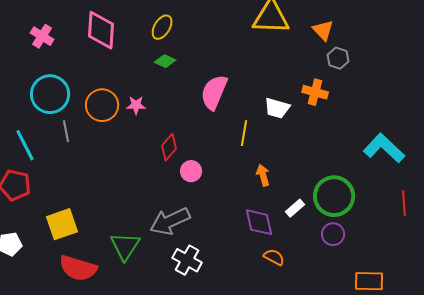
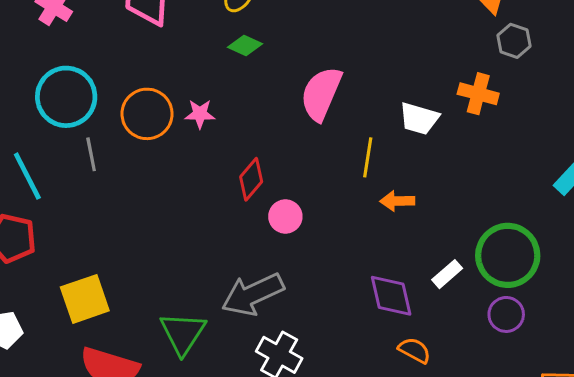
orange arrow: (263, 175) -> (397, 201), moved, turned -75

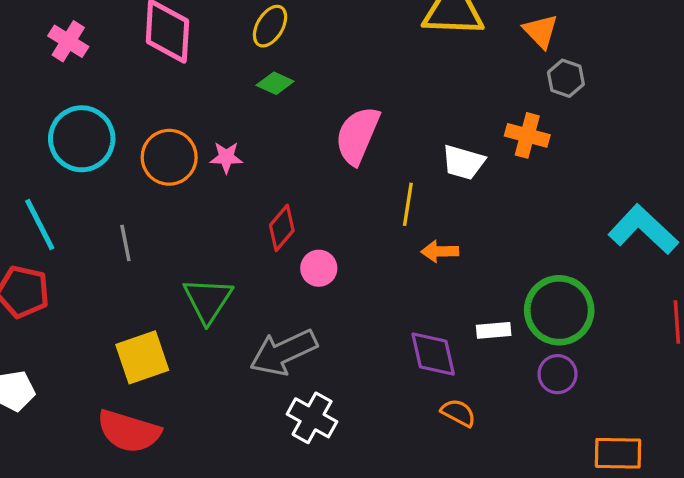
gray line: (91, 154) -> (125, 243), moved
white rectangle: (447, 274) -> (494, 330), turned 36
yellow square: (85, 299) -> (142, 357), moved
green triangle: (183, 333) -> (208, 300), moved

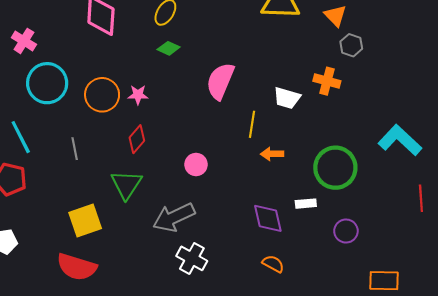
pink cross: (68, 41) -> (24, 41), moved
red diamond: (282, 228) -> (137, 139), moved
green circle: (559, 310) -> (335, 168), moved
orange semicircle: (458, 413) -> (273, 264), moved

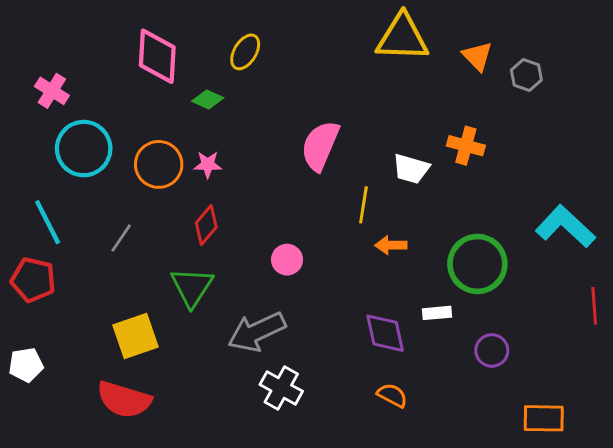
gray hexagon: (351, 45) -> (526, 75), moved
green diamond: (169, 48) -> (208, 100), moved
gray line: (75, 149) -> (121, 238), turned 45

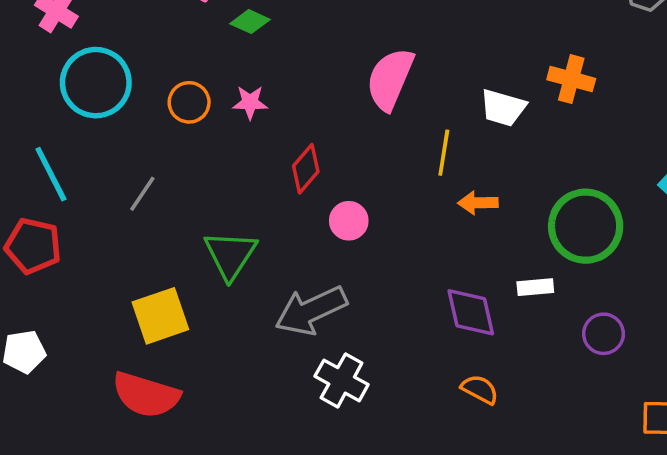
orange circle: (159, 164) -> (189, 102), size x0.7
red diamond: (206, 225) -> (306, 169), moved

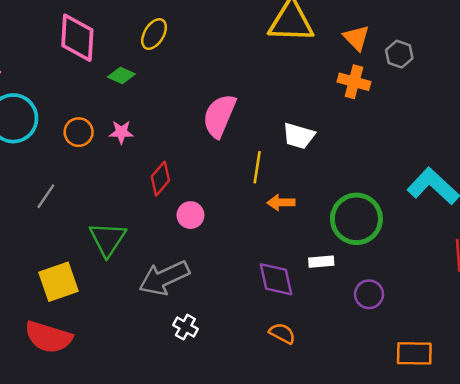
orange cross: (571, 79) -> (354, 82), moved
white cross: (342, 380) -> (185, 327), size x0.7

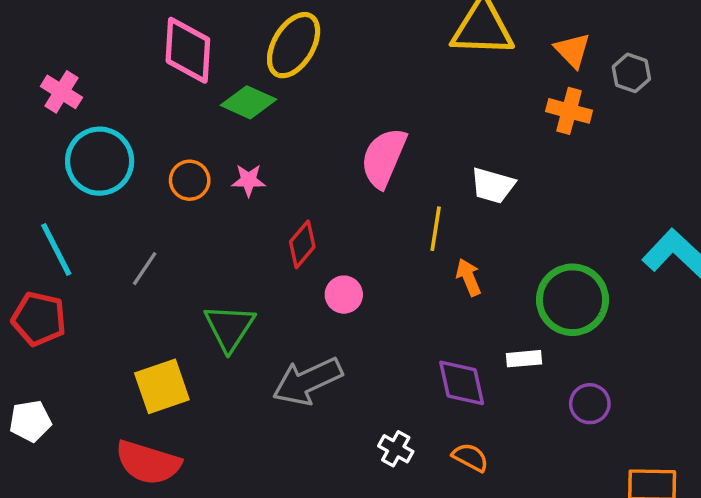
yellow ellipse: (154, 34) -> (294, 45), size x1.5
green diamond: (121, 76) -> (249, 102), size x1.4
orange arrow: (281, 202) -> (469, 277), turned 68
white cross: (185, 327) -> (396, 449), moved

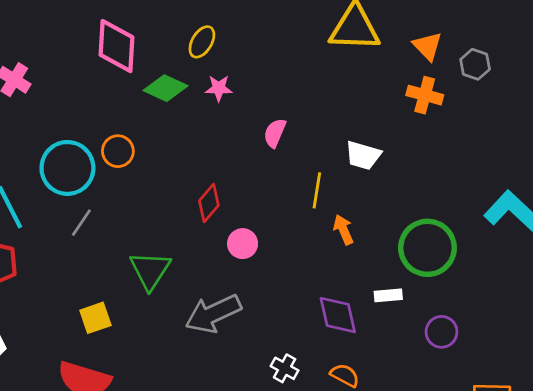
yellow ellipse: (294, 45) -> (202, 42), size x0.6
pink semicircle: (384, 158) -> (275, 133), size x0.6
cyan circle: (100, 161) -> (67, 168), moved
pink star: (249, 180) -> (219, 88), moved
yellow square: (162, 386) -> (95, 318), size x0.7

